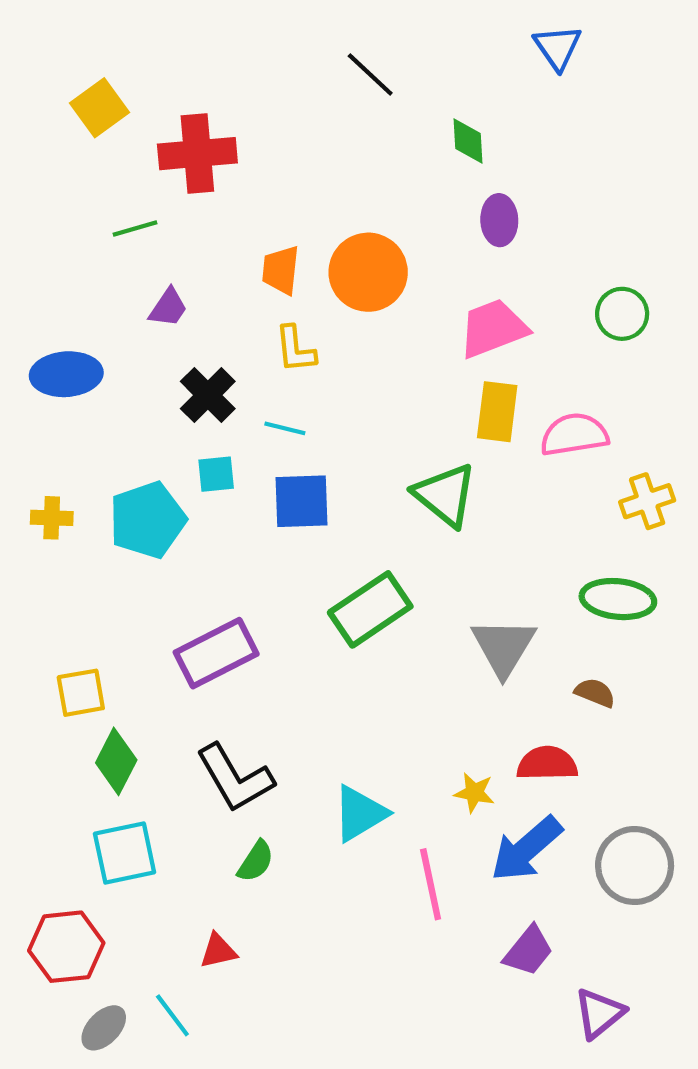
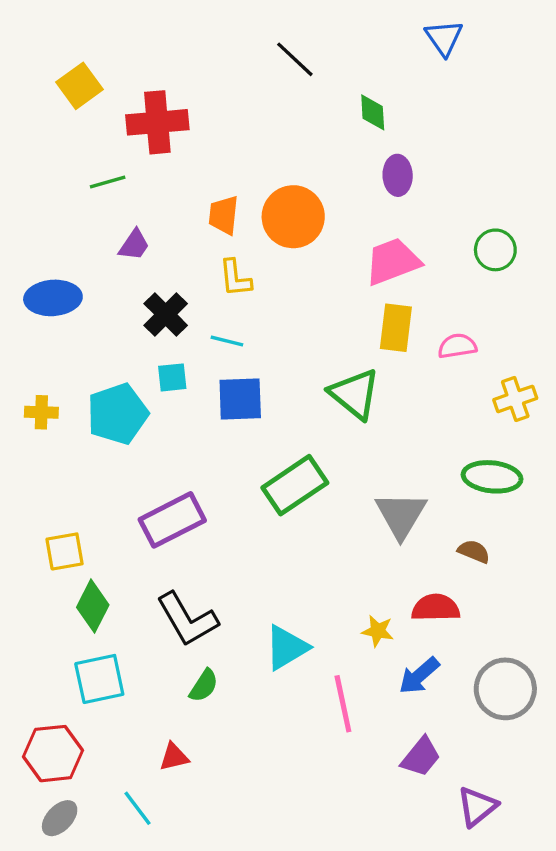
pink semicircle: (574, 435) -> (457, 346), size x0.7
blue arrow: (526, 849) -> (419, 676), size x0.7
gray ellipse: (104, 1028) -> (60, 818), moved

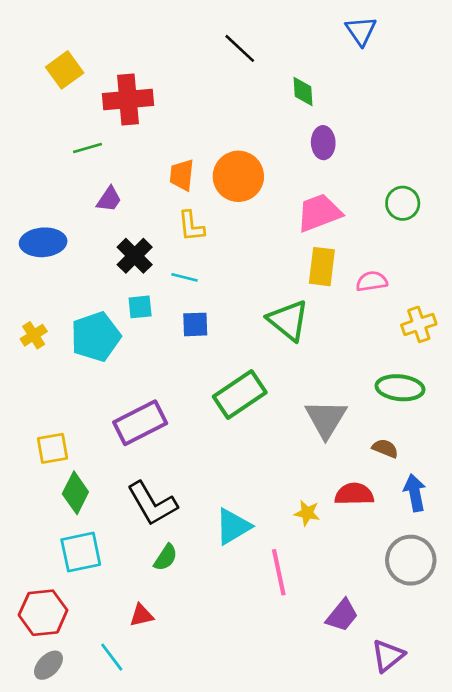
blue square: (240, 399) -> (195, 324), size x0.7
yellow cross: (41, 412) -> (34, 335), turned -35
blue arrow: (419, 676) -> (415, 493), moved, turned 120

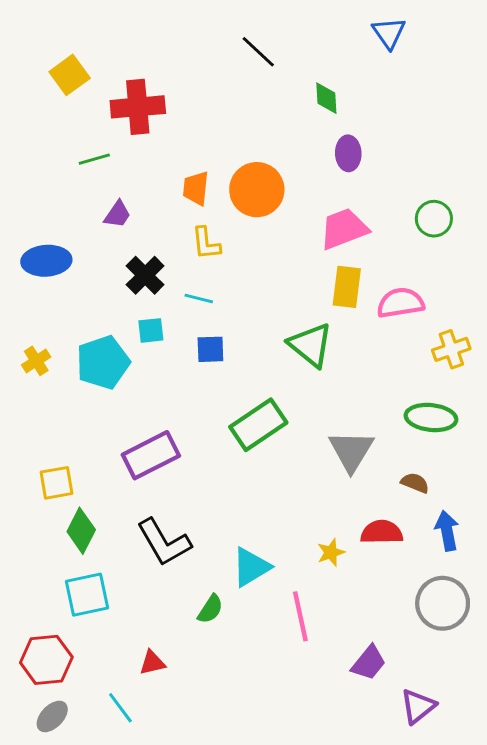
pink semicircle: (372, 281) -> (401, 303), size x1.4
yellow star: (307, 513) -> (331, 552), turned -30
green semicircle: (166, 557) -> (210, 609), moved

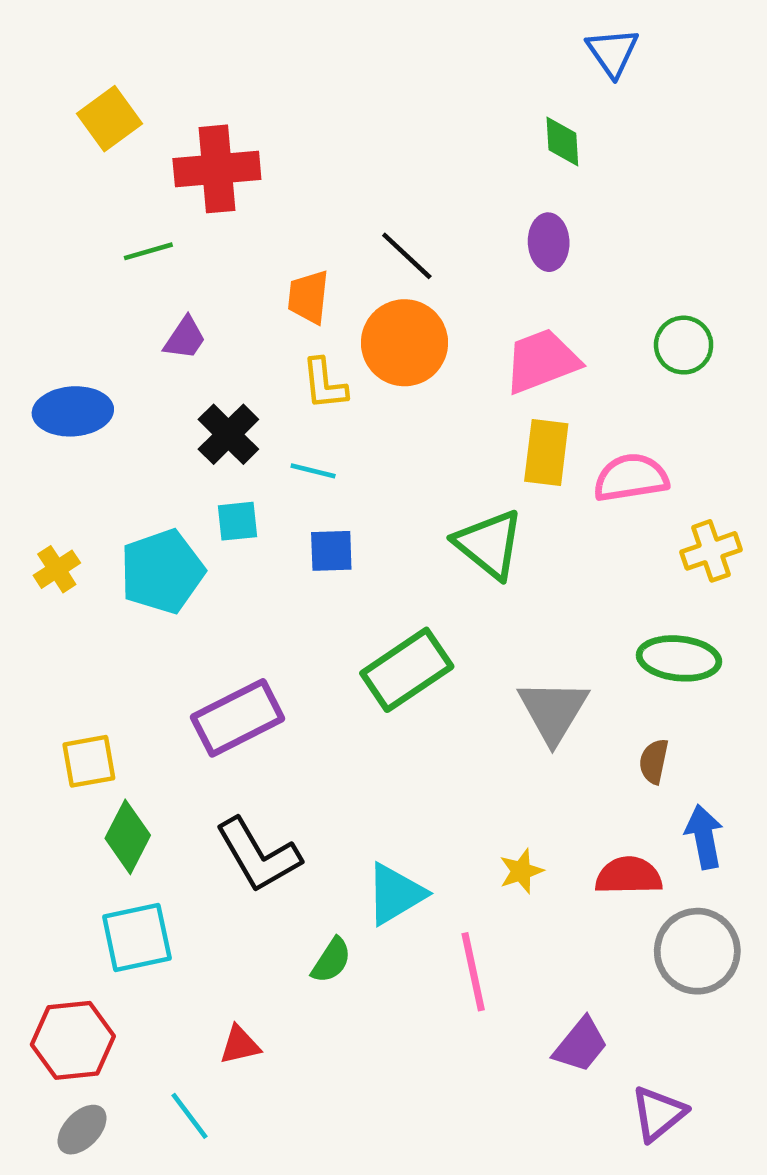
black line: (258, 52) -> (407, 256), moved
green diamond: (326, 98) -> (562, 141), moved
orange circle: (257, 190) -> (404, 343), moved
brown semicircle: (415, 483) -> (654, 761), turned -100
red semicircle: (382, 532) -> (629, 876), moved

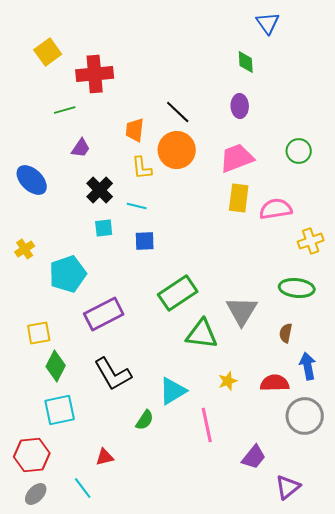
blue ellipse: (73, 411) -> (32, 180), turned 48
green triangle: (489, 544) -> (202, 334), moved, turned -32
cyan pentagon: (162, 571) -> (68, 274), moved

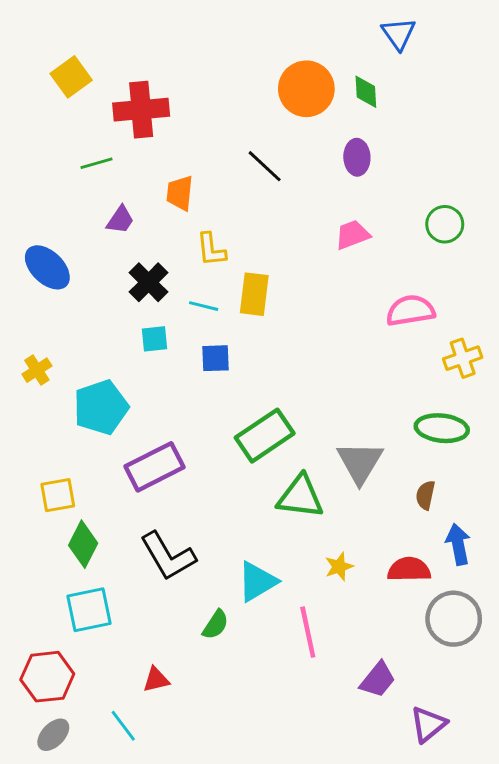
orange trapezoid: (135, 130) -> (180, 193), moved
orange circle: (177, 150) -> (306, 89), moved
pink trapezoid: (237, 158) -> (352, 235), size x0.7
yellow rectangle: (239, 198) -> (254, 294), moved

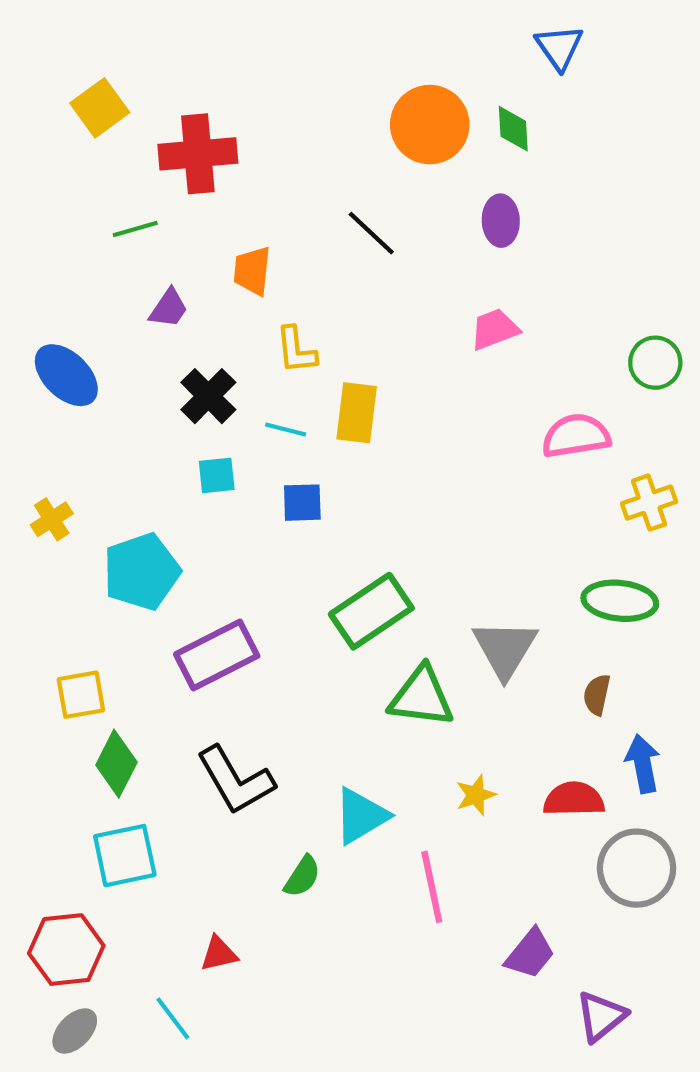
green circle: (445, 224) -> (655, 363), moved

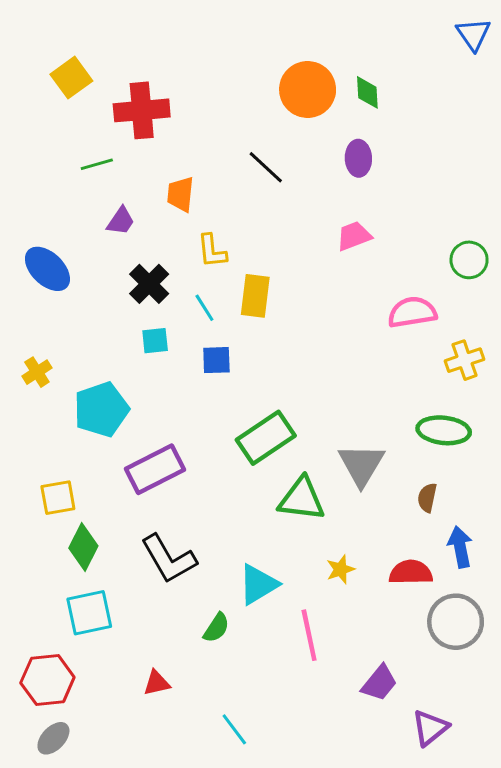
blue triangle: (559, 47) -> (474, 34), moved
cyan line: (286, 429) -> (204, 308), turned 44
cyan line: (173, 1018) -> (234, 729), moved

